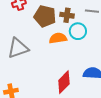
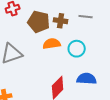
cyan circle: (78, 31) -> (77, 49), moved

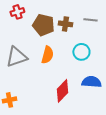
orange semicircle: (52, 44) -> (47, 55), moved, turned 114

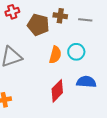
brown cross: (65, 24) -> (60, 16), moved
orange semicircle: (47, 55) -> (55, 55), moved

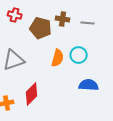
red cross: (12, 12) -> (15, 15), turned 32
red diamond: (57, 91) -> (32, 94), moved

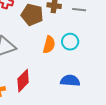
blue semicircle: (89, 85) -> (70, 81), moved

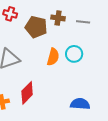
blue semicircle: (70, 81) -> (80, 104), moved

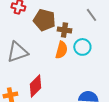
brown cross: (58, 18) -> (64, 30), moved
gray line: (83, 22) -> (91, 15), turned 48

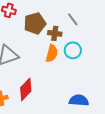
gray line: (91, 15) -> (73, 19), moved
brown pentagon: (44, 20) -> (35, 23), turned -30

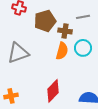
gray line: (73, 19) -> (83, 17), turned -64
red diamond: (26, 89) -> (53, 91), moved

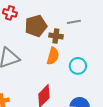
cyan circle: (83, 48) -> (78, 66), moved

